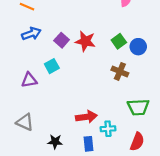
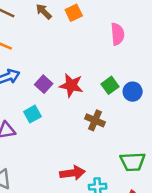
brown cross: (120, 71) -> (95, 120), moved

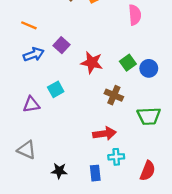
purple square: (44, 84) -> (62, 45), moved
green trapezoid: (133, 162) -> (149, 116), moved
red arrow: (72, 173) -> (105, 134), moved

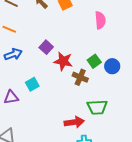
purple square: (62, 45) -> (46, 47), moved
brown cross: (114, 95) -> (80, 77), moved
green trapezoid: (149, 116) -> (97, 107), moved

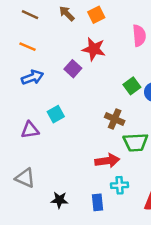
red star: (63, 61) -> (94, 49), moved
brown cross: (80, 77) -> (115, 119), moved

